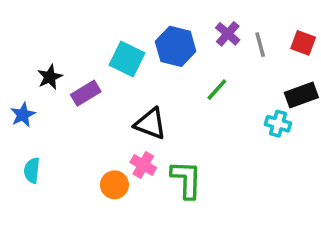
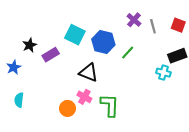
blue hexagon: (176, 46) -> (103, 42), moved

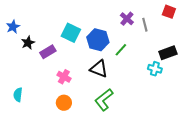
red square: (178, 25) -> (169, 12), moved
blue star: (14, 67) -> (13, 27), moved
black triangle: (89, 73) -> (99, 69), moved
pink cross: (84, 97) -> (64, 77), moved
green L-shape: (110, 105) -> (104, 100), turned -130

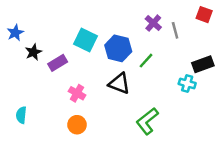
green L-shape: (104, 100) -> (147, 121), moved

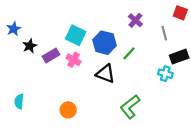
gray line: (175, 30) -> (164, 33), moved
pink cross: (77, 93) -> (73, 60), moved

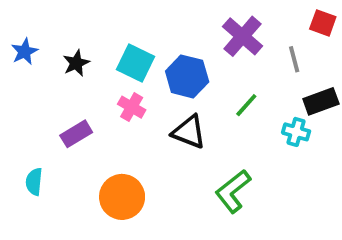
purple cross: (135, 20) -> (242, 36), size x1.5
black star: (30, 46) -> (76, 63), moved
green line: (129, 53) -> (246, 105), moved
purple rectangle: (51, 56) -> (76, 134), moved
orange circle: (68, 110) -> (122, 197), size x1.5

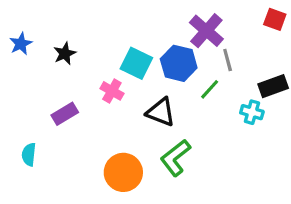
gray line: (294, 59) -> (228, 60), moved
cyan square: (135, 63) -> (136, 63), moved
blue hexagon: (187, 76) -> (179, 63), moved
green L-shape: (233, 191) -> (175, 158), moved
orange circle: (122, 197) -> (123, 172), moved

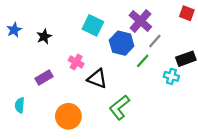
gray line: (228, 60) -> (155, 41), turned 56
cyan square: (136, 63) -> (93, 25), moved
black triangle: (161, 112) -> (97, 79), moved
orange circle: (123, 172) -> (68, 116), moved

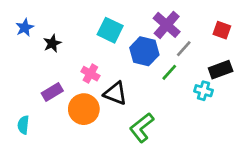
red square: (187, 13) -> (222, 30), moved
blue star: (14, 30) -> (25, 28), moved
orange circle: (68, 116) -> (84, 109), moved

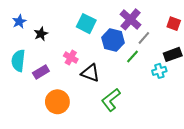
cyan cross: (204, 91) -> (159, 71), turned -32
orange circle: (84, 109) -> (57, 102), moved
cyan semicircle: (23, 125) -> (18, 61), moved, size x1.5

